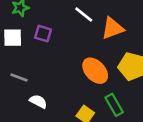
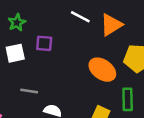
green rectangle: (114, 105) -> (128, 99), turned 40

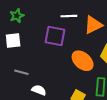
white line: (80, 17) -> (69, 16), turned -35
purple square: (44, 43) -> (55, 36), moved, size x1.5

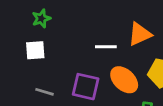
white line: (69, 16) -> (106, 47), moved
purple square: (55, 36) -> (86, 87), moved

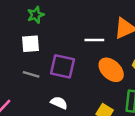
purple square: (86, 87) -> (63, 66), moved
gray line: (45, 92) -> (31, 74), moved

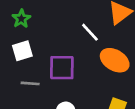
white line: (94, 40) -> (90, 32), turned 60

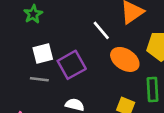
white square: (22, 51) -> (43, 54), moved
purple square: (62, 68) -> (72, 65), turned -32

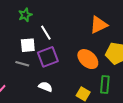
white line: (101, 30) -> (46, 33), moved

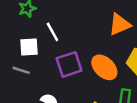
purple square: (48, 57) -> (69, 64), moved

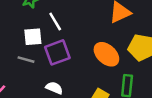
purple square: (69, 64) -> (57, 52), moved

